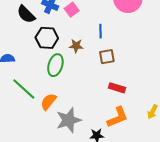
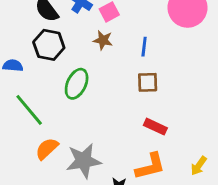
black hexagon: (47, 38) -> (49, 45), moved
brown star: (76, 46) -> (103, 40), moved
orange semicircle: (48, 102) -> (47, 149), moved

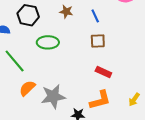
blue line: (144, 47) -> (95, 16), turned -32
green ellipse: (77, 84) -> (48, 42), turned 65

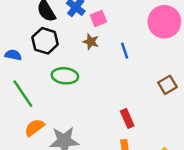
brown square: (98, 41) -> (167, 85), moved, turned -35
red rectangle: (103, 72) -> (127, 118), turned 35

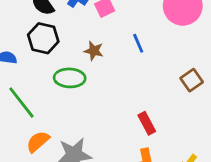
brown star: (91, 42) -> (94, 51), moved

